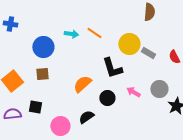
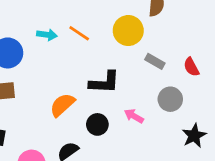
yellow circle: (129, 44) -> (128, 31), moved
black L-shape: (112, 68) -> (104, 82), turned -70
gray circle: (159, 89) -> (170, 99), moved

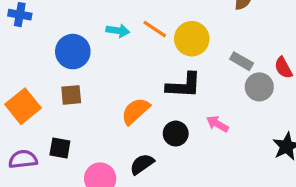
yellow circle: (128, 31) -> (192, 39), moved
gray circle: (170, 99) -> (259, 87), moved

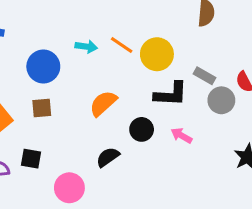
black L-shape: (184, 85) -> (171, 94), moved
orange semicircle: (135, 111) -> (103, 103), moved
black circle: (176, 134) -> (142, 129), moved
black semicircle: (142, 164) -> (108, 157), moved

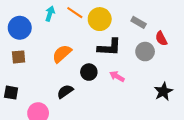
cyan arrow: (86, 47) -> (50, 14), turned -80
gray rectangle: (204, 76) -> (139, 22), moved

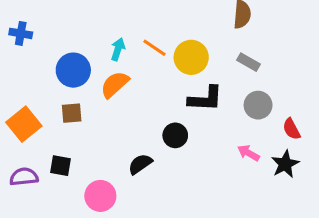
red semicircle: (161, 39) -> (292, 129), moved
orange semicircle: (62, 54) -> (115, 84), moved
pink arrow: (117, 76) -> (248, 153), moved

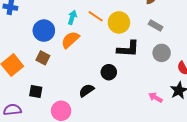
brown square: (72, 113) -> (43, 58), turned 32
pink arrow: (248, 153) -> (156, 98), moved
purple semicircle: (24, 177) -> (12, 110), moved

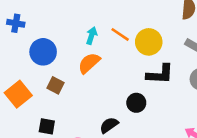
blue circle: (44, 31) -> (43, 52), moved

